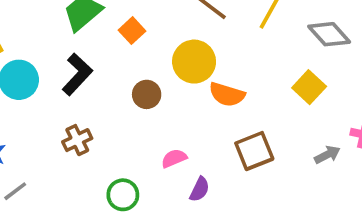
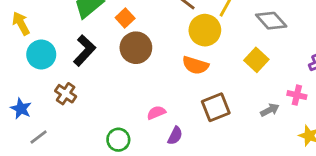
yellow circle: (194, 62) -> (205, 30), moved
brown circle: (147, 94) -> (136, 48), moved, size x1.5
brown cross: (77, 140) -> (66, 94), moved, turned -30

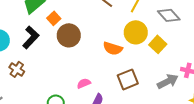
orange square: (125, 18) -> (54, 18), moved
yellow circle: (205, 30) -> (136, 32), moved
gray arrow: (270, 110) -> (168, 81), size x1.5

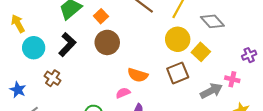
orange square: (54, 18) -> (101, 16), moved
orange semicircle: (113, 48) -> (138, 75), moved
brown square: (128, 79) -> (178, 73), moved

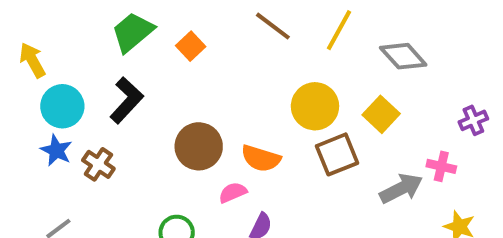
yellow circle: (178, 39) -> (315, 106), moved
brown circle: (107, 42) -> (199, 146), moved
blue star: (18, 90) -> (56, 150), moved

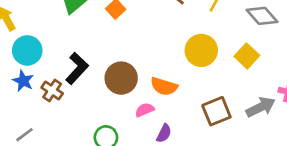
black L-shape: (127, 100) -> (77, 68), moved
brown square: (337, 154) -> (216, 111), moved

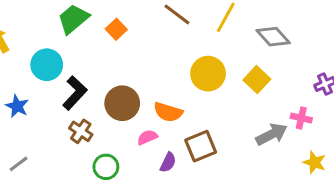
cyan circle: (27, 50) -> (47, 65), moved
brown cross: (52, 90) -> (81, 131), moved
brown square: (216, 111) -> (201, 146), moved

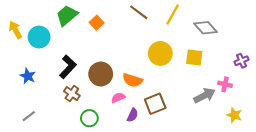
cyan circle: (47, 65) -> (39, 37), moved
yellow square: (257, 80) -> (194, 58), turned -36

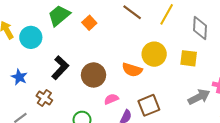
gray diamond: (206, 28) -> (200, 28), turned 45
orange semicircle: (133, 80) -> (132, 70), moved
brown cross: (72, 94) -> (44, 98), moved

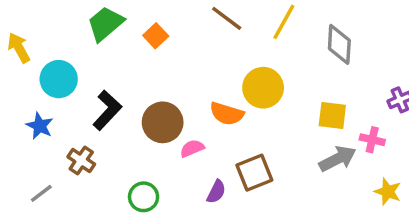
cyan circle: (31, 37) -> (59, 79), moved
yellow square: (189, 58) -> (332, 115), moved
pink semicircle: (111, 99) -> (192, 148), moved

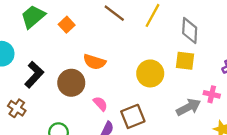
yellow circle: (263, 88) -> (150, 73), moved
orange semicircle: (227, 114) -> (94, 62), moved
yellow square: (332, 115) -> (185, 61), moved
pink semicircle: (192, 148) -> (100, 104), moved, turned 70

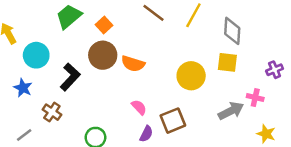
brown circle: (71, 83) -> (103, 55), moved

